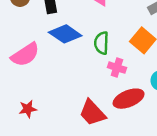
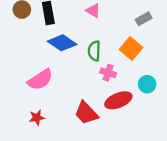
pink semicircle: (25, 55) -> (40, 80), moved
red star: (28, 109) -> (37, 118), moved

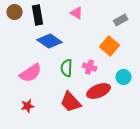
green semicircle: (94, 51) -> (67, 68), moved

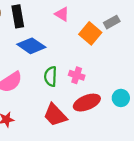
orange square: (110, 46) -> (90, 33), moved
cyan circle: (124, 77) -> (121, 98), moved

